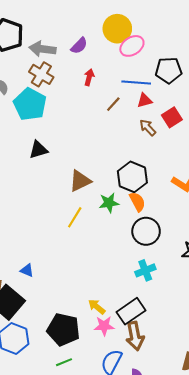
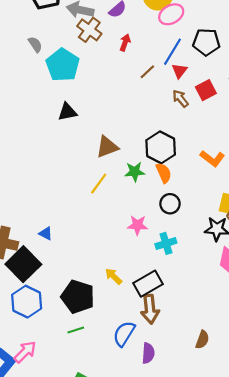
brown cross: (41, 74) -> (89, 30), moved
blue line: (136, 82) -> (172, 52), turned -68
red triangle: (145, 100) -> (179, 71), turned -42
black circle: (146, 231) -> (170, 204), size x0.7
pink star: (104, 326) -> (138, 225), moved

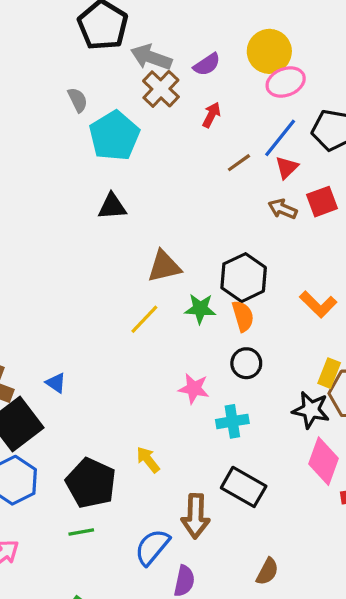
brown arrow: (180, 99) -> (283, 209), turned -36
black rectangle: (148, 284) -> (244, 487), moved, turned 52

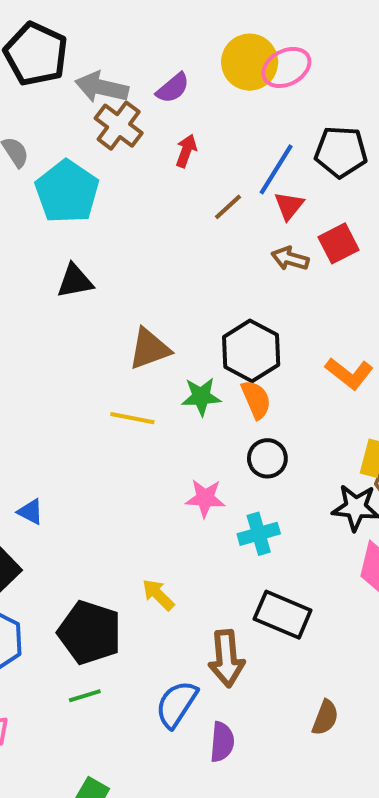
pink ellipse: (286, 82) -> (286, 67), moved
yellow line: (144, 319) -> (132, 418), turned 64

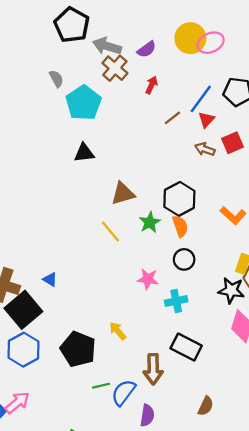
green star: (201, 397) -> (150, 222), turned -30
yellow line: (132, 418) -> (111, 232), turned 35
green line: (85, 696) -> (101, 386), moved

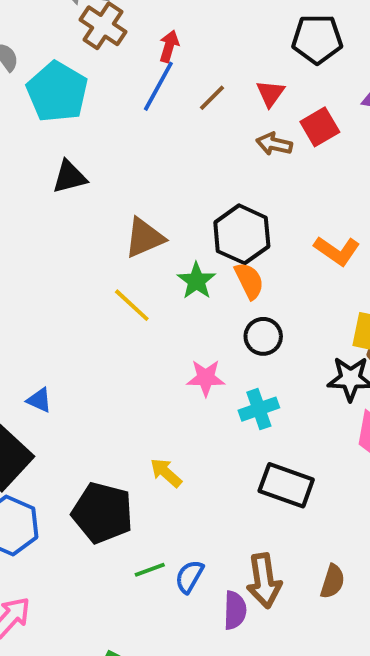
blue line: (201, 99) -> (158, 86), moved
brown arrow: (153, 369) -> (264, 581), moved
blue semicircle: (123, 393) -> (189, 577), size x0.7

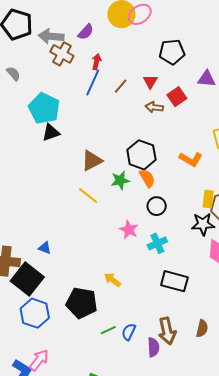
cyan pentagon: (57, 92) -> (44, 108), moved
green star: (196, 281) -> (120, 180), turned 30
pink star: (206, 378) -> (129, 230), turned 30

